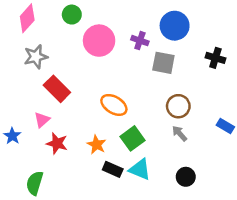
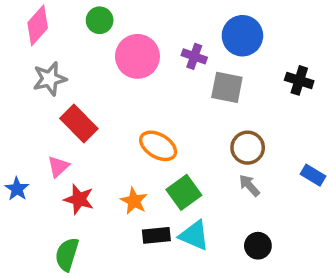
black rectangle: (113, 169) -> (156, 235), turned -30
green semicircle: (35, 183) -> (67, 254), moved

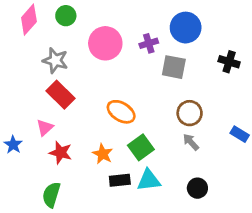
green circle: (100, 20) -> (66, 16), moved
purple cross: (194, 56) -> (149, 43), turned -36
gray star: (50, 79) -> (55, 60), moved, turned 30
cyan triangle: (194, 235) -> (149, 180), turned -30

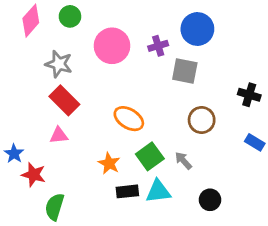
black cross: (229, 62) -> (249, 95), moved
pink triangle: (45, 128) -> (59, 135), moved, turned 36
gray arrow: (191, 142) -> (183, 161), moved
red star: (61, 153) -> (34, 175), moved

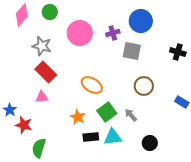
black cross: (249, 95) -> (178, 52), moved

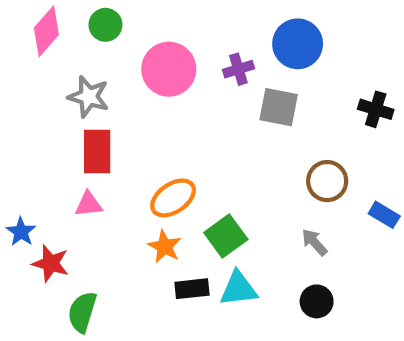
red rectangle: (46, 72) -> (97, 151), turned 45
orange ellipse: (92, 85) -> (173, 198), moved, turned -65
brown circle: (144, 86) -> (327, 181), moved
gray arrow: (131, 115) -> (314, 242), moved

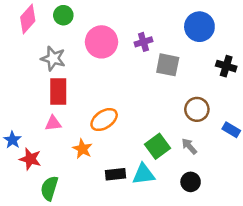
blue circle: (298, 44) -> (199, 27), moved
green square: (226, 236) -> (157, 146), moved
orange star: (165, 247) -> (82, 149), moved

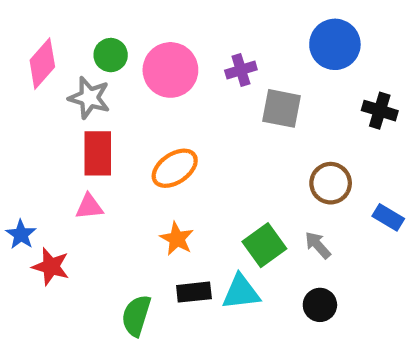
green circle: (63, 15) -> (111, 55), moved
pink diamond: (28, 19) -> (42, 64), moved
orange ellipse: (104, 120) -> (175, 168), moved
orange star: (82, 149) -> (177, 239), moved
green semicircle: (49, 188) -> (136, 316), moved

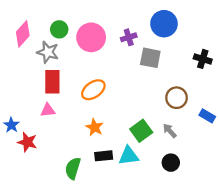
blue circle: (335, 44) -> (164, 24), moved

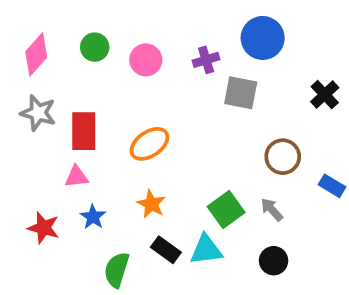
pink circle: (91, 37) -> (146, 60), size x0.7
gray star: (48, 52) -> (38, 113), moved
black cross: (203, 59) -> (325, 95), turned 30
blue star: (11, 125) -> (93, 217), moved
black rectangle: (104, 156) -> (166, 250), turned 42

